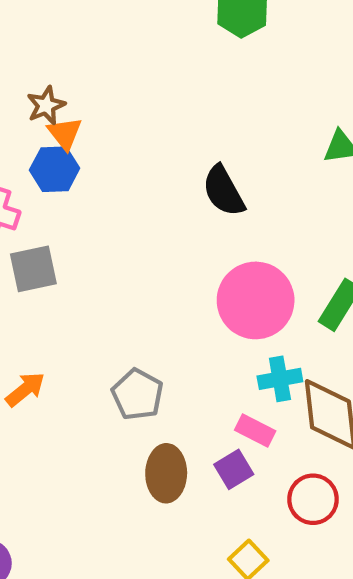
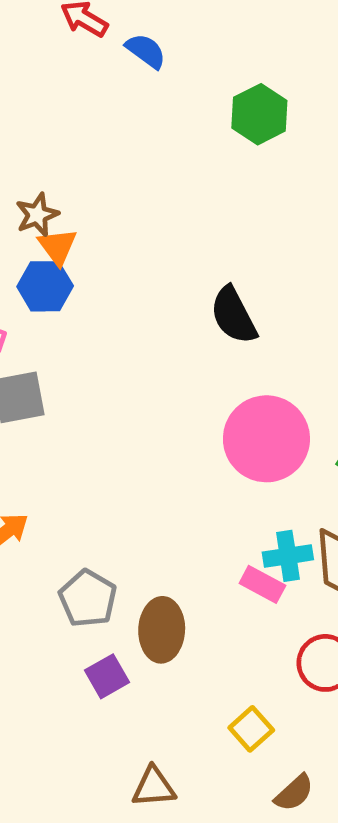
cyan cross: (280, 379) -> (288, 556), moved
gray pentagon: (137, 394) -> (88, 598), moved
purple square: (234, 469) -> (107, 676), moved

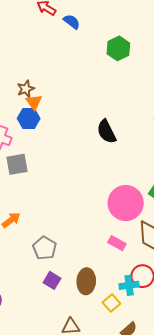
pink circle: (266, 439) -> (126, 203), moved
cyan cross: (288, 556) -> (129, 285), moved
brown ellipse: (162, 630) -> (86, 281), moved
purple square: (107, 676) -> (52, 280), turned -30

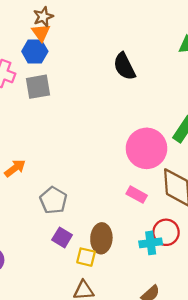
brown star: (26, 89) -> (43, 17), moved
gray square: (17, 164) -> (38, 87), moved
yellow square: (111, 303) -> (86, 257), moved, turned -36

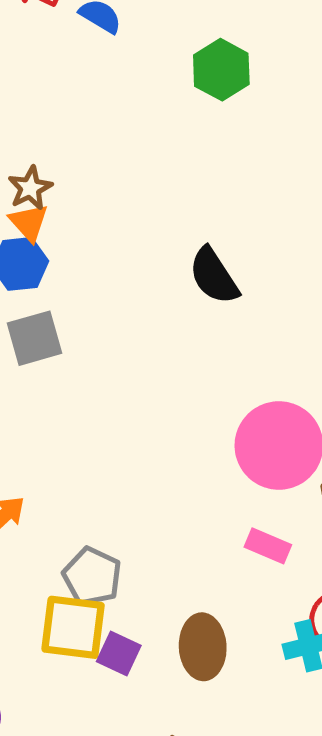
yellow square: (86, 257) -> (73, 627), moved, size x1.6

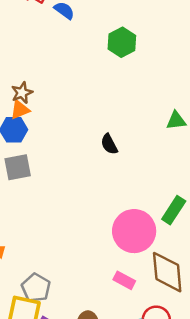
orange triangle: (29, 222) -> (20, 110), turned 45
black semicircle: (214, 276) -> (109, 144), size x0.7

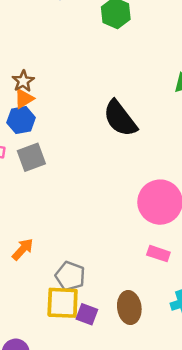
black semicircle: (109, 144) -> (120, 118), size x1.8

